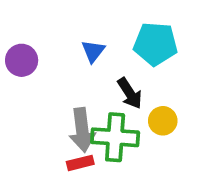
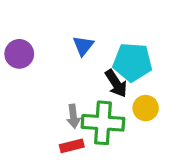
cyan pentagon: (155, 44) -> (132, 62), moved
gray arrow: (82, 130) -> (73, 116), size x0.6

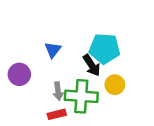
blue triangle: (83, 46) -> (53, 50), moved
purple circle: (19, 54) -> (19, 74), moved

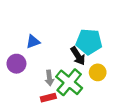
blue triangle: (53, 50) -> (33, 42), moved, turned 32
green cross: (81, 96) -> (69, 82), turned 36

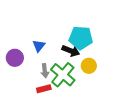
blue triangle: (33, 42) -> (39, 46), moved, turned -32
black arrow: (78, 56) -> (71, 51), turned -36

